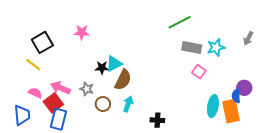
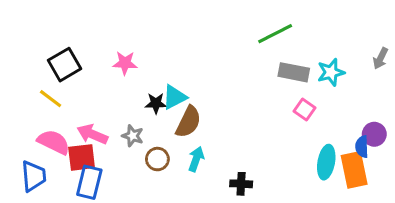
pink star: (82, 32) -> (125, 63), moved
pink semicircle: (35, 93) -> (54, 142), size x1.5
red square: (53, 103) -> (82, 157), turned 30

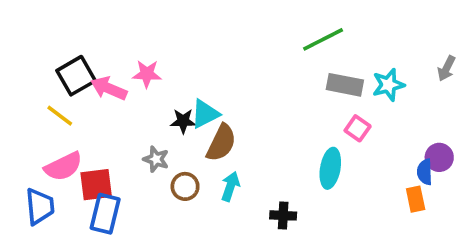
pink arrow: (92, 134) -> (109, 88), moved
pink semicircle: (54, 142) -> (63, 166), turned 128
cyan ellipse: (326, 162) -> (330, 168), moved
orange rectangle: (354, 170) -> (416, 199), size x0.6

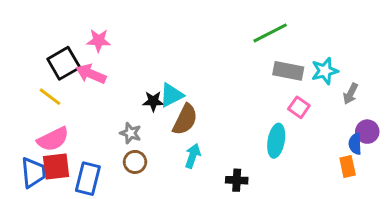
gray arrow: (446, 68) -> (351, 94), moved
pink star: (147, 74) -> (99, 41), moved
red square: (96, 185) -> (56, 167), moved
brown circle: (185, 186) -> (135, 162), moved

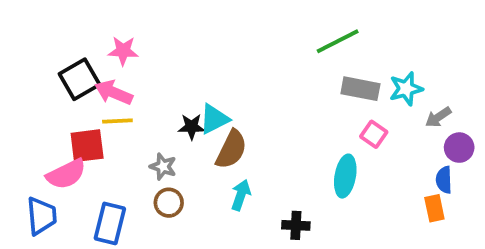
gray arrow: (351, 94) -> (438, 117), turned 30
yellow line: (50, 97) -> (117, 121), moved, turned -40
purple circle: (367, 132) -> (459, 148), moved
red square: (56, 167) -> (87, 146), moved

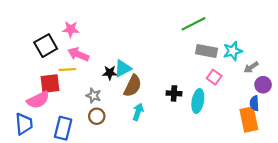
pink arrow: (114, 92) -> (78, 54), moved
orange rectangle: (434, 208) -> (249, 119), size x1.6
black cross: (296, 225) -> (174, 93), moved

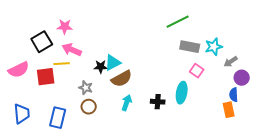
brown semicircle: (133, 86) -> (122, 79), turned 35
black cross: (174, 93) -> (158, 102), moved
pink semicircle: (38, 100) -> (19, 70), moved
orange rectangle: (249, 119) -> (229, 110), size x0.7

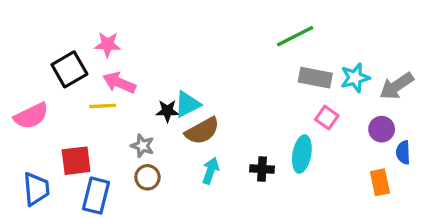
gray arrow: (231, 62) -> (397, 86), moved, size x1.5
red square: (46, 77) -> (76, 161), moved
purple circle: (242, 78) -> (382, 129), moved
blue semicircle: (234, 95) -> (403, 152), moved

